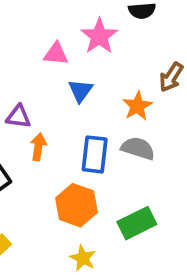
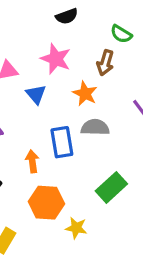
pink star: (99, 36) -> (56, 59), moved
orange arrow: (38, 147) -> (32, 161), moved
orange hexagon: (76, 205) -> (46, 203), moved

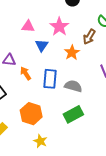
gray semicircle: (95, 127) -> (73, 86), moved
orange arrow: (32, 161) -> (26, 73), moved, turned -40
yellow star: (76, 228) -> (40, 141), moved

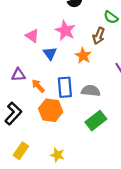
pink triangle: (28, 26) -> (32, 36), turned 40
orange hexagon: (31, 114) -> (51, 110), moved
yellow star: (40, 141) -> (57, 155), moved

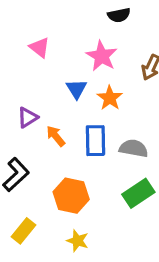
pink triangle: (32, 36) -> (40, 48), moved
orange star: (83, 56) -> (110, 98), moved
purple triangle: (18, 75) -> (28, 117), turned -32
orange hexagon: (51, 110) -> (71, 196), moved

